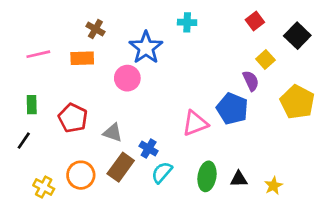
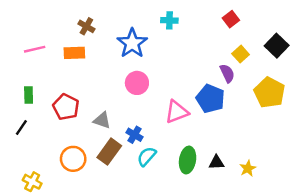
black square: (297, 36) -> (277, 46), moved
pink circle: (127, 78) -> (137, 83), moved
yellow cross: (44, 187) -> (32, 182), moved

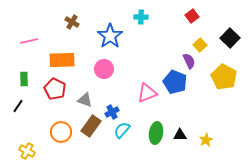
orange rectangle: (74, 53) -> (62, 60), moved, size x1.4
pink circle: (137, 83) -> (104, 69), moved
blue cross: (135, 135) -> (112, 112), turned 32

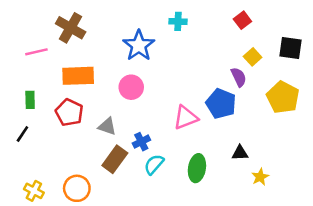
brown cross: (72, 22) -> (71, 28), moved, size x1.6
black square: (230, 38) -> (291, 48), turned -36
orange circle: (61, 132) -> (77, 188), moved
black triangle: (180, 135) -> (240, 153), moved

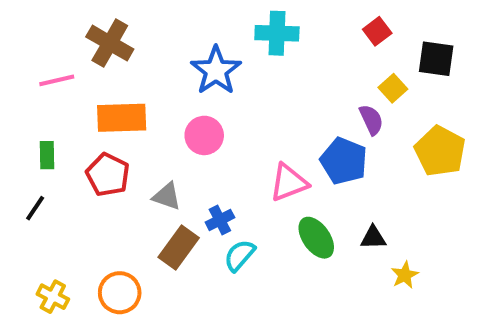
cyan cross: (178, 21) -> (277, 33), size x1.5
black square: (291, 48) -> (436, 59), moved
green ellipse: (197, 168) -> (316, 238), moved, turned -44

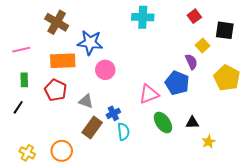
blue star: (216, 71) -> (90, 43), moved, turned -30
pink line: (57, 80) -> (21, 50), moved
cyan semicircle: (240, 255) -> (123, 132), turned 132

